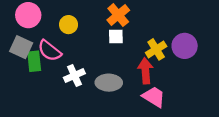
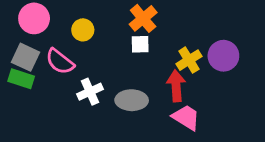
green rectangle: (34, 61) -> (21, 79), moved, turned -66

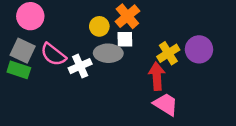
yellow circle: (83, 30) -> (99, 26), moved
white cross: (90, 92) -> (80, 66), moved
gray ellipse: (132, 100) -> (108, 53), moved

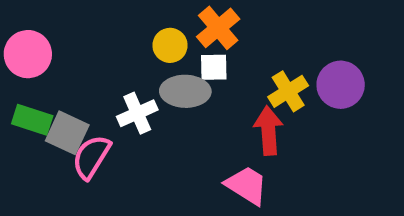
pink circle: (30, 16) -> (28, 54), moved
gray square: (23, 51) -> (67, 133), moved
pink semicircle: (53, 55) -> (91, 157), moved, turned 84
pink trapezoid: (166, 104) -> (247, 185), moved

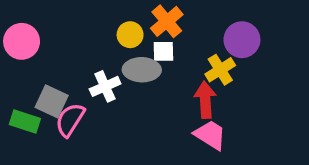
purple circle: (341, 85) -> (242, 40), moved
green rectangle: (32, 120) -> (25, 122), moved
pink trapezoid: (247, 185) -> (210, 135), moved

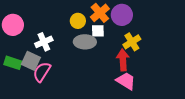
purple circle: (242, 40) -> (122, 15), moved
white cross: (105, 86) -> (44, 42), moved
green rectangle: (25, 122) -> (13, 63), moved

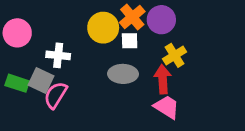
yellow circle: (78, 21) -> (103, 28), size x1.5
white cross: (44, 42) -> (58, 55), turned 30
gray ellipse: (85, 42) -> (123, 74), moved

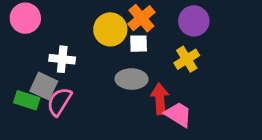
purple circle: (161, 20) -> (194, 21), moved
pink circle: (17, 33) -> (25, 18), moved
red arrow: (163, 79) -> (160, 99), moved
green rectangle: (17, 83) -> (27, 100), moved

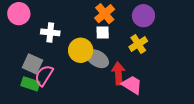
yellow circle: (110, 29) -> (81, 50), moved
white cross: (62, 59) -> (50, 32), moved
gray ellipse: (132, 79) -> (97, 59), turned 30
green rectangle: (27, 100) -> (30, 84), moved

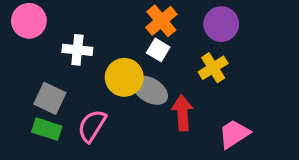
white square: (103, 32) -> (158, 50), turned 32
pink semicircle: (44, 75) -> (92, 126), moved
pink trapezoid: (132, 85) -> (234, 134), moved, turned -65

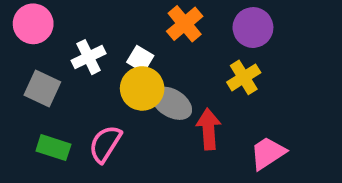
white cross: (77, 50) -> (89, 57), turned -32
white square: (158, 50) -> (140, 59), moved
gray square: (50, 98) -> (42, 88), moved

